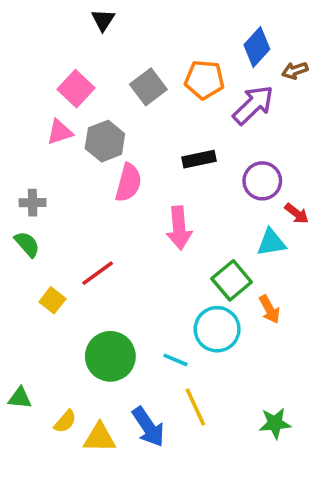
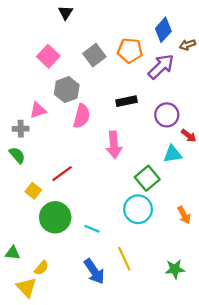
pink triangle: (60, 132) -> (38, 110), moved
orange arrow: (270, 309) -> (184, 215), moved
green circle: (110, 356) -> (55, 217), moved
cyan line: (175, 360) -> (92, 229), moved
yellow triangle: (99, 438) -> (26, 287), moved, turned 45

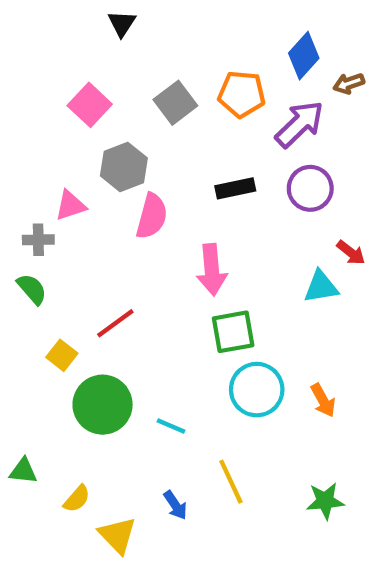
purple circle: (167, 115) -> (310, 188), moved
green square: (147, 178) -> (233, 332), moved, turned 30
orange arrow: (184, 215) -> (323, 400), moved
blue arrow: (94, 271) -> (175, 505), size x0.6
yellow triangle: (26, 287) -> (118, 535), moved

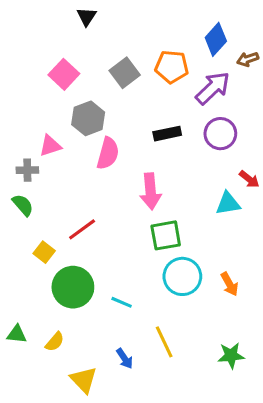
yellow semicircle: (77, 499) -> (55, 342), moved

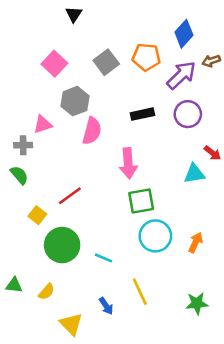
brown arrow: (248, 59) -> (211, 61), moved
orange arrow: (229, 284) -> (196, 242), turned -126

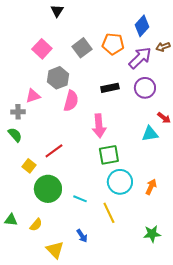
yellow line: (140, 292) -> (109, 213), moved

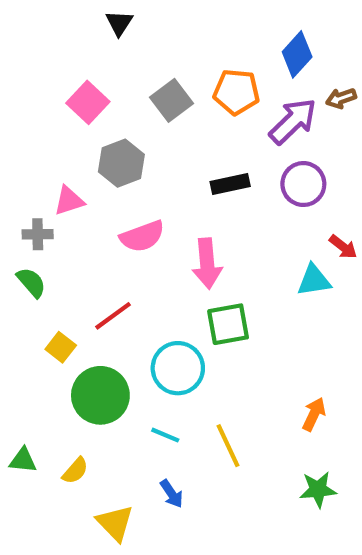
pink semicircle: (71, 101) -> (142, 236), moved, turned 55
cyan circle: (120, 182) -> (178, 368), moved
orange arrow: (151, 187) -> (314, 414), moved
cyan line: (80, 199) -> (165, 435), moved

